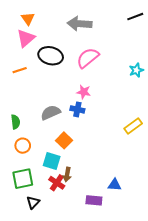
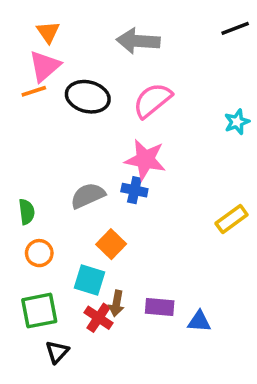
orange line: (20, 70) -> (34, 91), moved
pink star: (84, 92) -> (145, 160), size x1.6
purple rectangle: (94, 200) -> (160, 307), moved

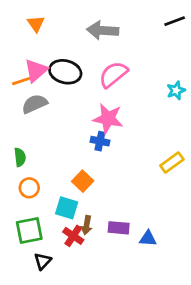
pink triangle: (45, 66) -> (36, 70), moved
orange line: (34, 91) -> (21, 81), moved
gray semicircle: (88, 196) -> (35, 104), moved

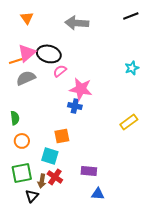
pink semicircle: (113, 74) -> (60, 71), moved, size x0.6
orange square: (83, 181) -> (62, 136), turned 35
brown arrow: (87, 225) -> (42, 181), moved
blue triangle: (148, 239) -> (98, 194), moved

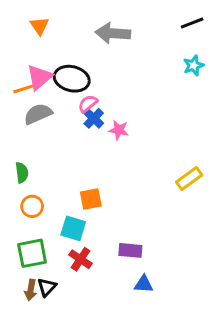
cyan star: (132, 68) -> (194, 65), moved
pink star: (81, 89) -> (119, 130), size x0.6
blue cross: (75, 106) -> (94, 118), moved, turned 32
brown arrow: (42, 181) -> (31, 290), moved

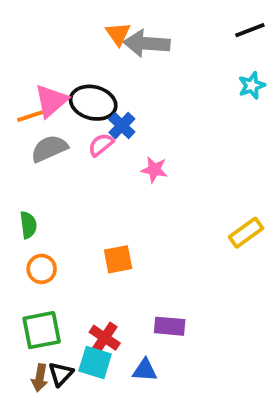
orange triangle: (39, 26) -> (118, 34), moved
pink semicircle: (88, 104) -> (101, 145), moved
blue cross: (94, 118) -> (122, 126), moved
cyan square: (73, 228) -> (95, 363), moved
blue triangle: (144, 284) -> (145, 370), moved

